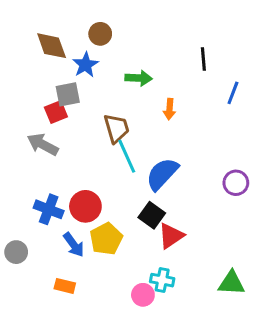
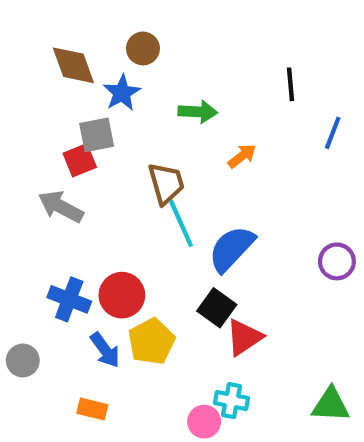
orange arrow: (169, 109) -> (242, 156), turned -132

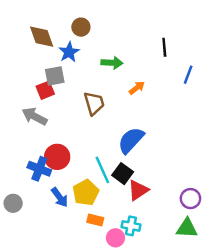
cyan line: (181, 223) -> (102, 170), moved
purple circle: (337, 261) -> (190, 199), moved
red circle: (122, 295) -> (57, 157), moved
orange rectangle: (92, 409) -> (95, 220), moved

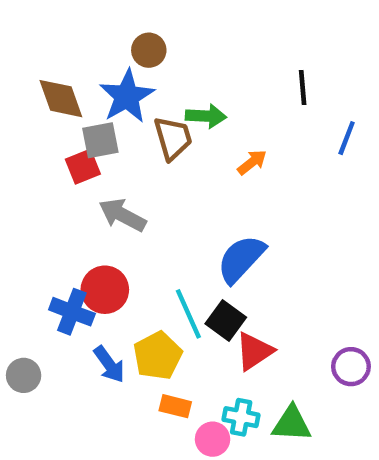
brown diamond: (42, 37) -> (61, 99), moved
blue star: (69, 52) -> (127, 96), size x1.4
brown trapezoid: (94, 103) -> (173, 138), moved
gray arrow: (35, 116) -> (122, 215), moved
green triangle: (187, 228) -> (292, 424), moved

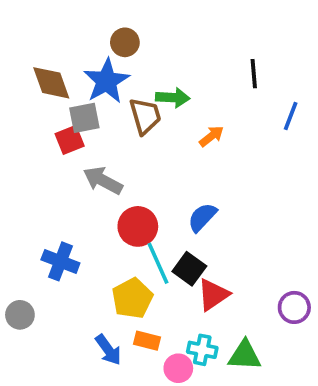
blue semicircle: (241, 259) -> (202, 217), size x0.7
red circle: (105, 290) -> (138, 226), moved
blue arrow: (109, 364) -> (108, 350), moved

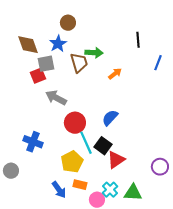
blue star: (106, 81) -> (58, 44), size x0.7
cyan cross: (202, 350) -> (110, 190), turned 35

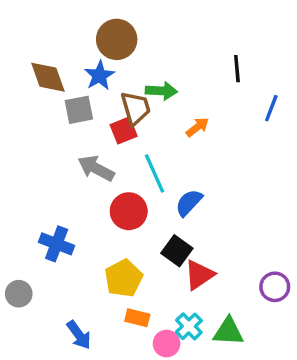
brown circle: (68, 23) -> (117, 39), size x1.5
red square: (38, 76) -> (124, 130), moved
cyan line: (86, 143) -> (154, 173), moved
blue arrow: (59, 190) -> (79, 335), moved

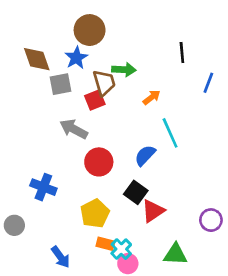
cyan line: (154, 173) -> (170, 133), moved
cyan cross: (189, 326) -> (121, 249), moved

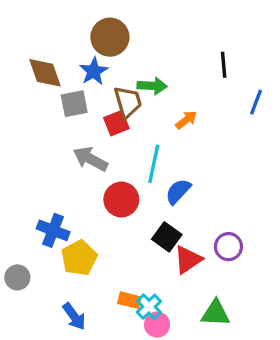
cyan line: (170, 133) -> (154, 164), moved, turned 36
yellow pentagon: (95, 213) -> (79, 258), moved
purple circle: (211, 220) -> (228, 247), moved

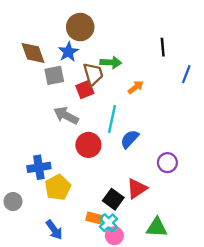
blue cross: (53, 230) -> (39, 167), turned -30
black square: (167, 237) -> (113, 199), moved
purple circle: (228, 247) -> (167, 163), moved

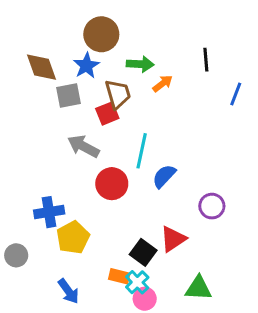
green arrow: (111, 62) -> (140, 64), moved
orange arrow: (136, 87) -> (163, 84), moved

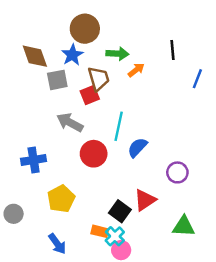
blue cross: (49, 212) -> (34, 160), moved
green triangle: (198, 288) -> (184, 226), moved

